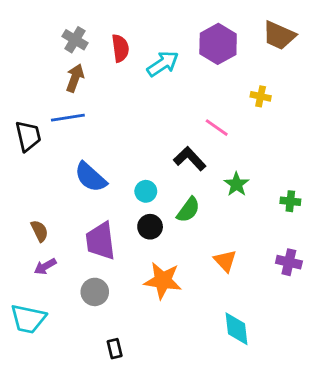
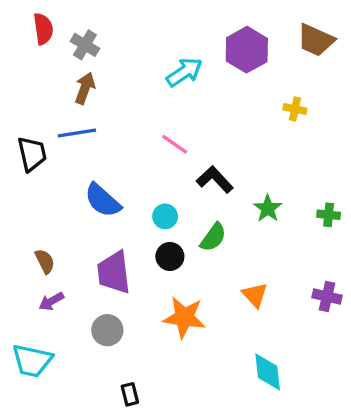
red semicircle: (120, 48) -> (43, 29), moved
pink line: (217, 128) -> (175, 144), moved
green cross: (290, 201) -> (329, 215), moved

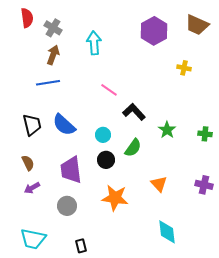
cyan arrow: (184, 72) -> (94, 43), moved, turned -60
black trapezoid: (32, 154) -> (32, 125), moved
cyan trapezoid: (32, 361) -> (33, 239), moved

